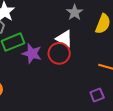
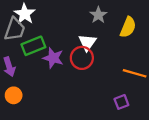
white triangle: (64, 39) -> (87, 43), turned 36

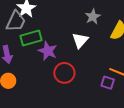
red circle: (82, 58) -> (64, 73), moved
purple square: (121, 102) -> (108, 83), moved, turned 32

